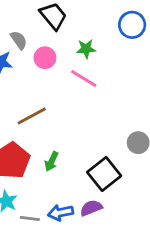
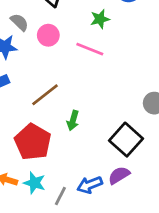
green star: (86, 49) -> (100, 19), moved
green arrow: (51, 161) -> (73, 120), moved
gray line: (30, 219) -> (60, 196), turned -60

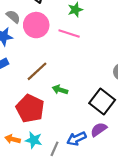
pink circle: (48, 35) -> (36, 25), size x1.5
green arrow: (73, 120) -> (60, 90), turned 96

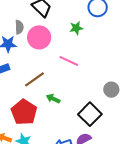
gray semicircle: (13, 17) -> (19, 27), turned 40
pink line: (69, 33) -> (69, 61), moved

